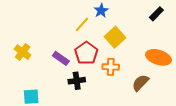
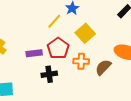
purple rectangle: (61, 58) -> (34, 53), turned -42
brown semicircle: (140, 83) -> (103, 67), moved

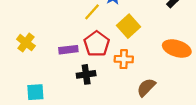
brown semicircle: (103, 67) -> (146, 87), moved

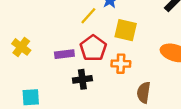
yellow square: (128, 26) -> (126, 30), turned -35
brown semicircle: (146, 87) -> (144, 93), turned -36

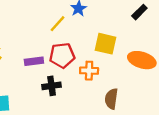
yellow square: (126, 30) -> (105, 44), moved
red pentagon: (93, 48) -> (62, 55), turned 30

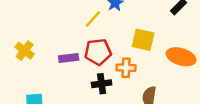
black cross: (52, 86) -> (102, 84), moved

